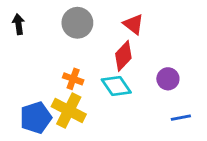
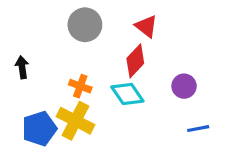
black arrow: (18, 24) -> (22, 67), moved

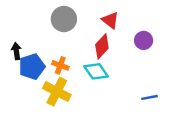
purple circle: (184, 86) -> (144, 40), moved
blue pentagon: (39, 129) -> (32, 67), moved

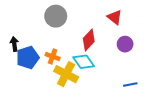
red triangle: (110, 20) -> (115, 17), moved
purple circle: (144, 40) -> (125, 44), moved
yellow cross: (57, 92) -> (66, 74), moved

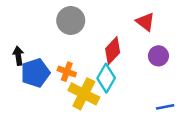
cyan diamond: (84, 62) -> (106, 78), turned 65

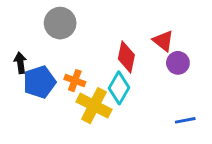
gray circle: (71, 21) -> (60, 23), moved
red triangle: (145, 22) -> (163, 41), moved
red diamond: (113, 51) -> (126, 57), turned -32

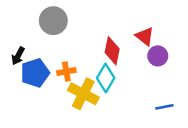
black arrow: (20, 63) -> (18, 56), turned -144
orange cross: (75, 81) -> (66, 72), turned -30

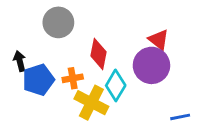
red diamond: (112, 51) -> (98, 54), moved
black arrow: (18, 56) -> (20, 61), turned 138
purple circle: (158, 56) -> (151, 65), moved, size x1.6

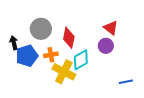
gray circle: (58, 22) -> (41, 29), moved
purple circle: (151, 65) -> (106, 46), size x0.6
cyan diamond: (116, 85) -> (81, 60), turned 30

